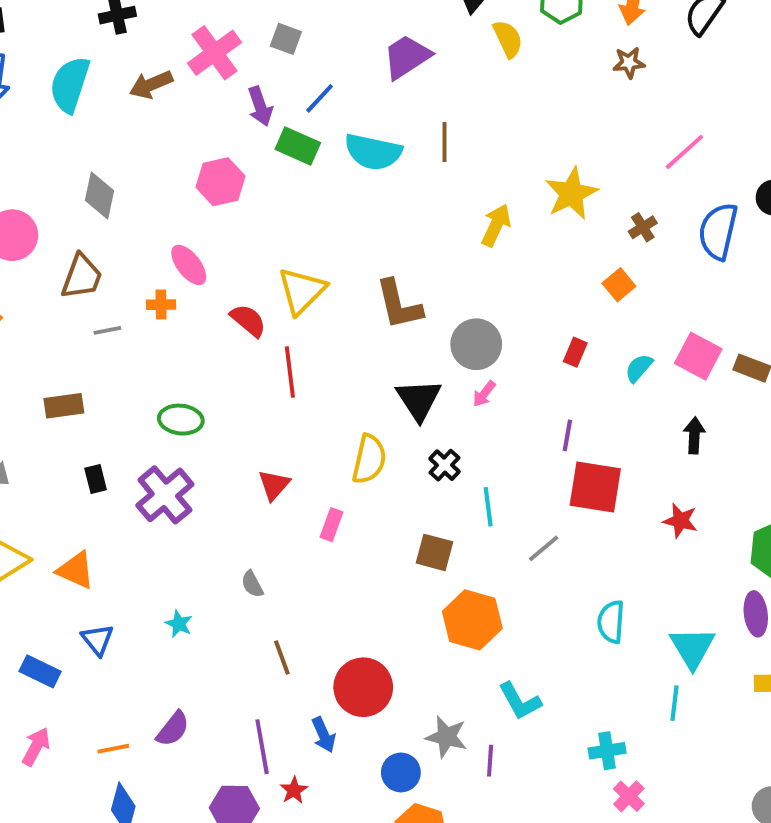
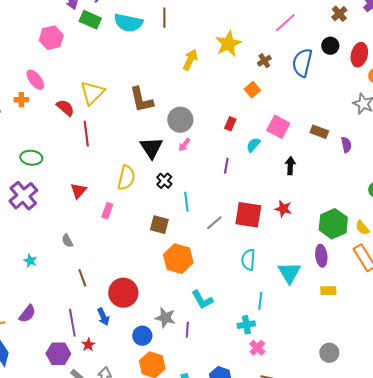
pink square: (698, 356) -> (278, 127), moved
cyan semicircle: (639, 368) -> (253, 145), moved
red square: (595, 487) -> (248, 215), moved
cyan line: (674, 703) -> (260, 301), moved

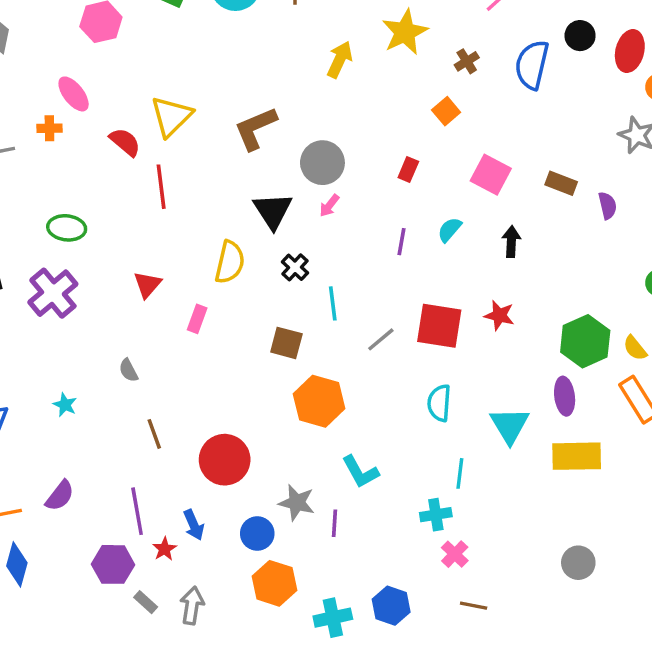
brown L-shape: (141, 100) -> (256, 128), turned 80
cyan semicircle: (253, 145) -> (450, 230), moved
yellow rectangle: (328, 291) -> (577, 456), size x1.8
blue arrow: (103, 317) -> (194, 525), moved

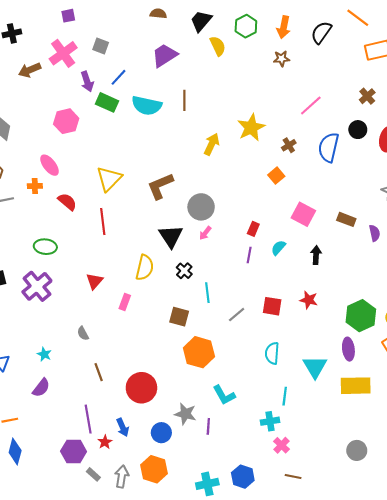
red semicircle: (125, 142) -> (67, 202), moved
red rectangle: (408, 169) -> (253, 229), moved
red square: (439, 326) -> (272, 306), size x0.7
purple semicircle: (60, 496) -> (41, 388), moved
orange hexagon: (274, 583) -> (154, 469), moved

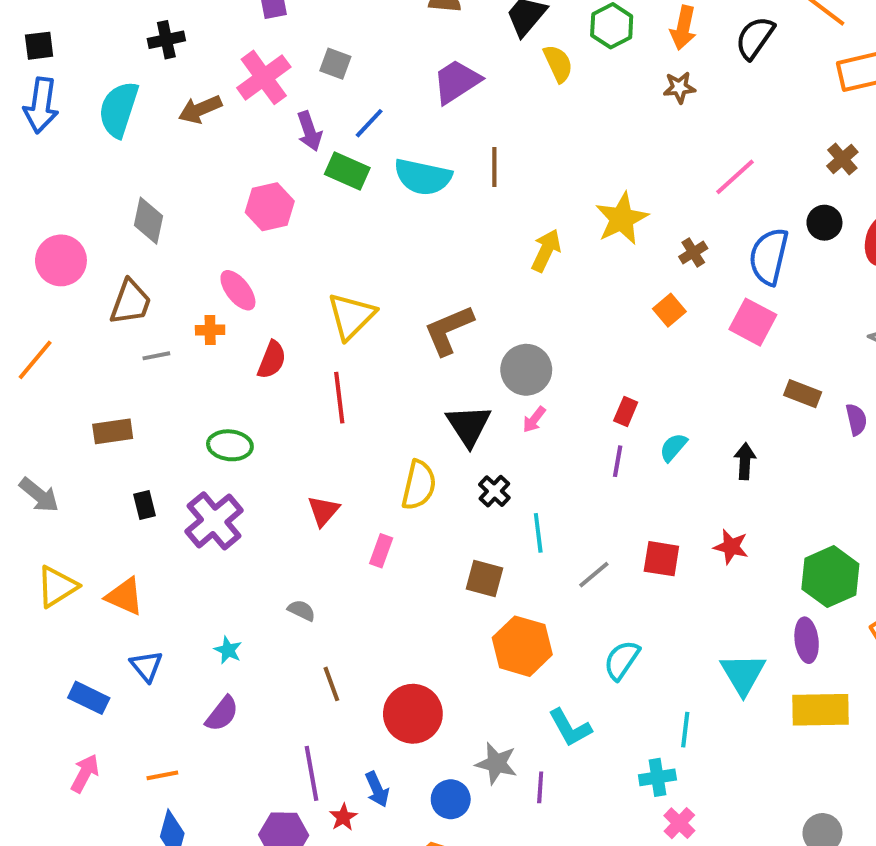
red semicircle: (67, 202) -> (272, 360), turned 72
pink square: (303, 214) -> (753, 322), moved
gray semicircle: (83, 333) -> (302, 610), turned 144
cyan semicircle: (272, 353) -> (622, 660), moved, turned 30

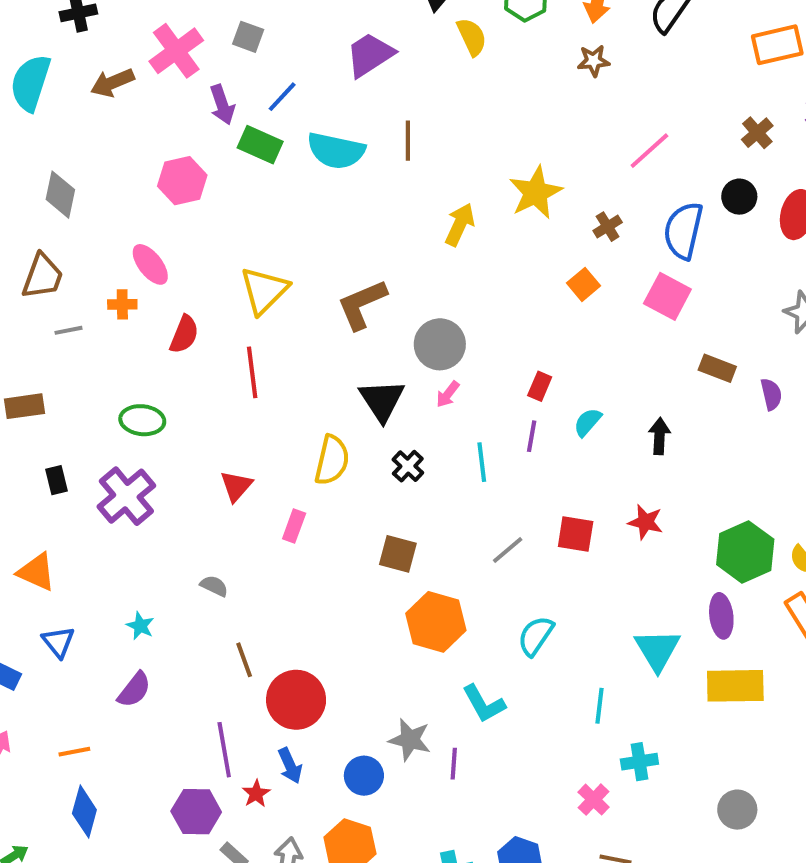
cyan line: (538, 533) -> (482, 462), moved
red circle: (413, 714) -> (296, 700), moved
cyan cross: (657, 777) -> (639, 762), moved

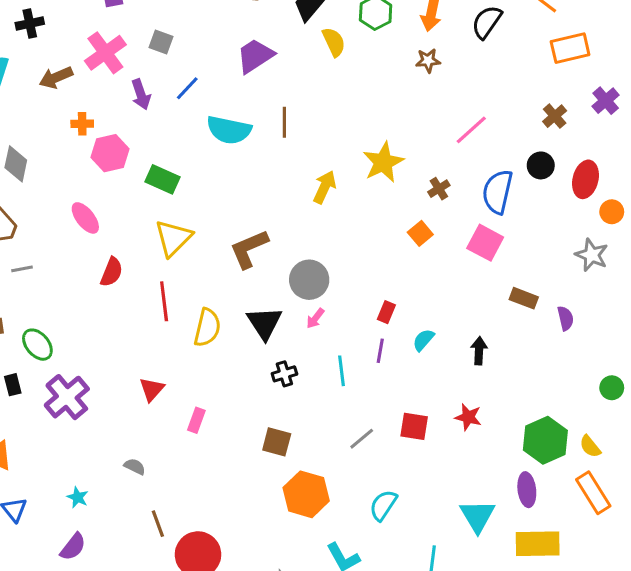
green rectangle: (260, 145) -> (162, 179), moved
orange cross: (122, 304) -> (82, 124), moved
green ellipse: (142, 420) -> (37, 345), moved, turned 44
yellow semicircle: (332, 460) -> (207, 328), moved
black cross: (408, 466) -> (284, 374), turned 30

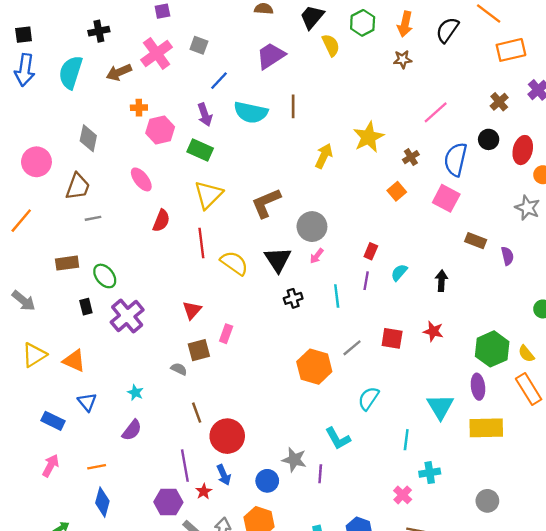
purple arrow: (141, 94) -> (205, 115), moved
yellow semicircle: (207, 328) -> (234, 263), turned -68
brown square: (277, 442) -> (199, 350), moved, turned -30
orange hexagon: (306, 494) -> (314, 367), moved

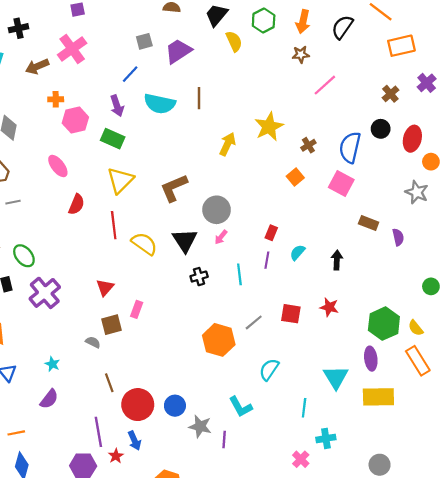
gray square: (199, 45) -> (144, 41), moved, turned -35
pink line: (436, 112) -> (325, 85), moved
blue circle: (267, 481) -> (175, 406), moved

